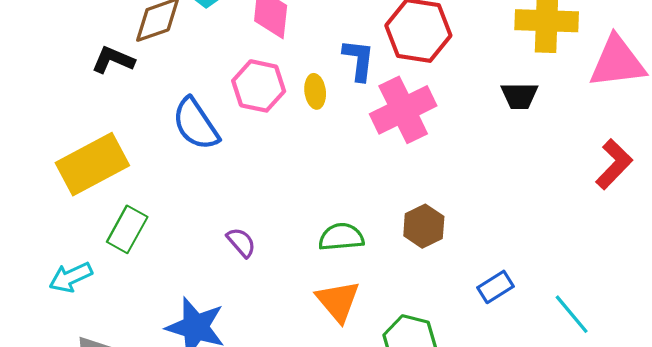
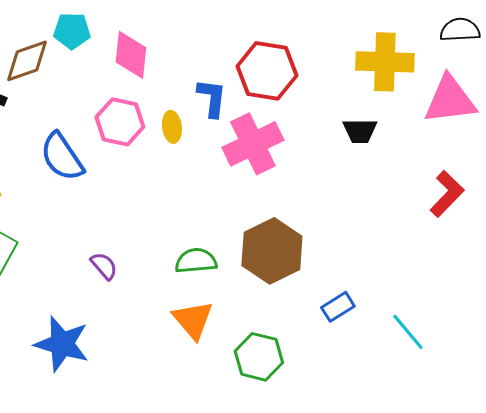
brown hexagon: (424, 226) -> (272, 251), size x1.6

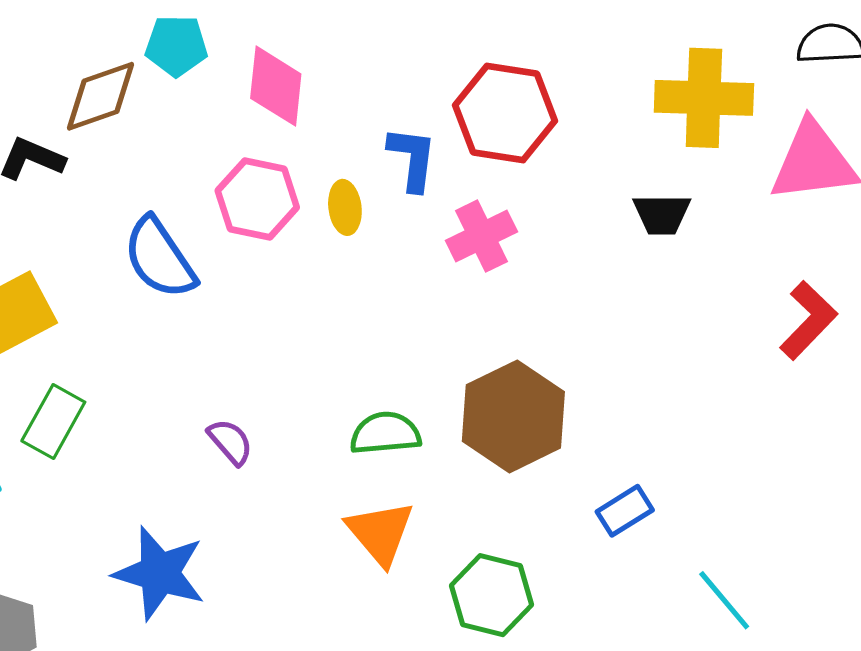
pink cross: (253, 144) -> (481, 236), size x0.7
cyan line: (408, 332) -> (724, 600), moved

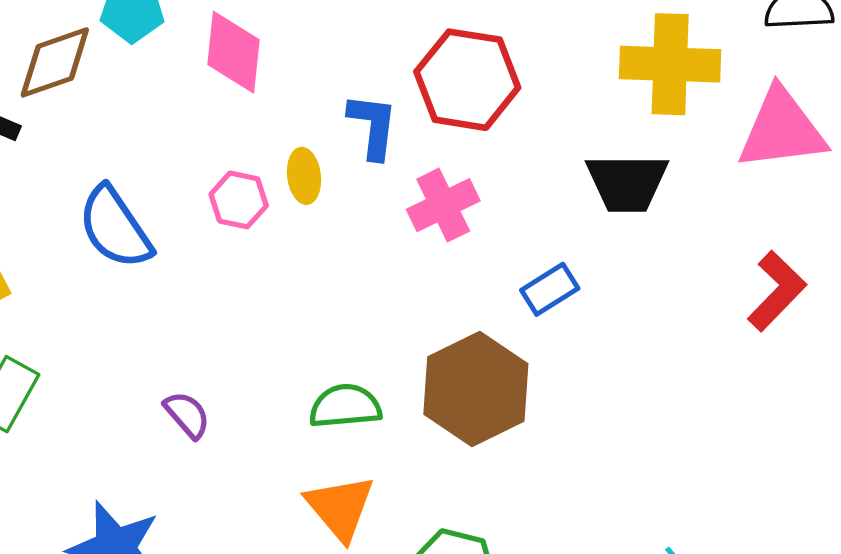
pink hexagon: (257, 199) -> (239, 200), moved, size x0.7
black trapezoid: (662, 214) -> (627, 183), size x1.4
blue rectangle: (625, 511) -> (550, 289), moved

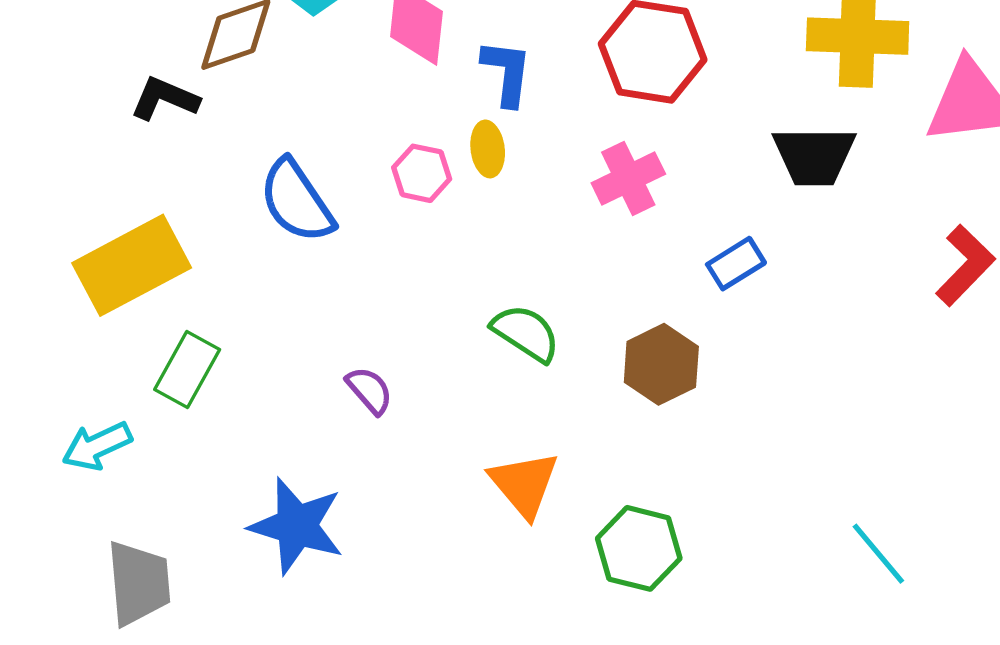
blue L-shape: (373, 126) -> (507, 73), moved
brown hexagon: (476, 389) -> (661, 364), size x0.7
green semicircle: (345, 406) -> (526, 333), moved, turned 38

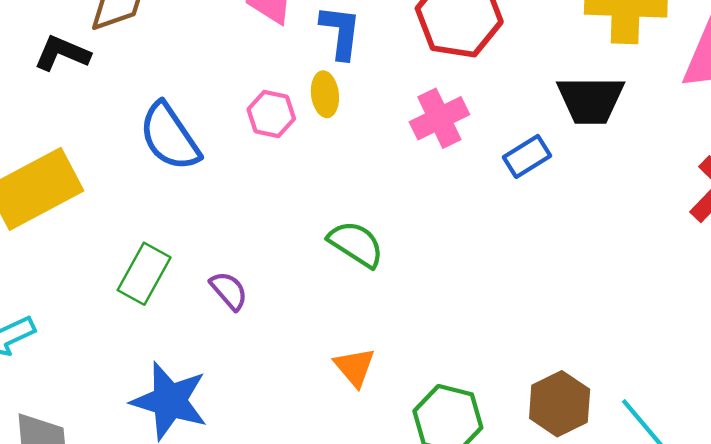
blue rectangle: (736, 264) -> (527, 156), moved
brown hexagon: (661, 364) -> (560, 404), moved
green rectangle: (187, 370) -> (144, 274), moved
orange triangle: (524, 484) -> (355, 367), size x0.7

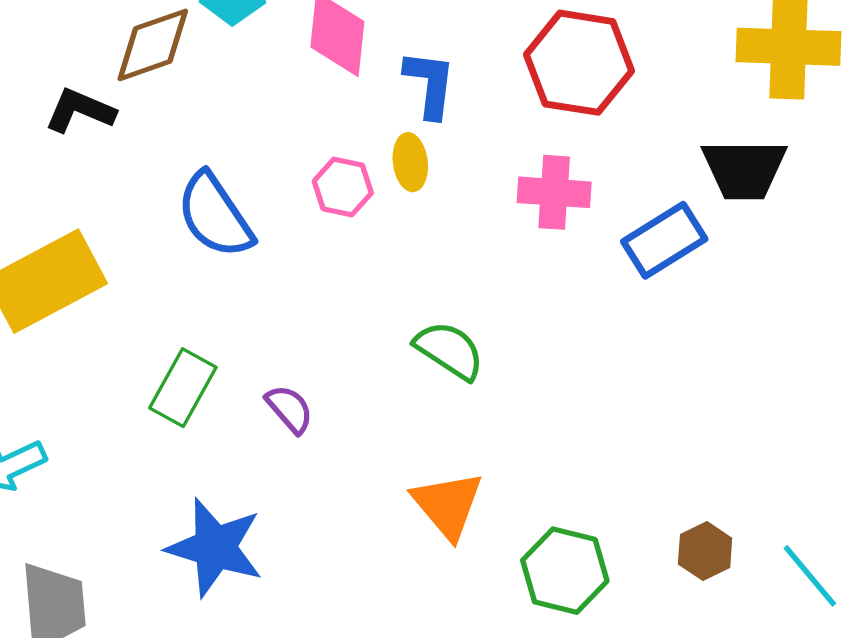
pink cross: (439, 118) -> (554, 192), turned 30
blue rectangle: (527, 156) -> (664, 240), size x1.4
orange triangle: (355, 367) -> (448, 505), size x1.4
brown hexagon: (560, 404) -> (705, 551), size x0.7

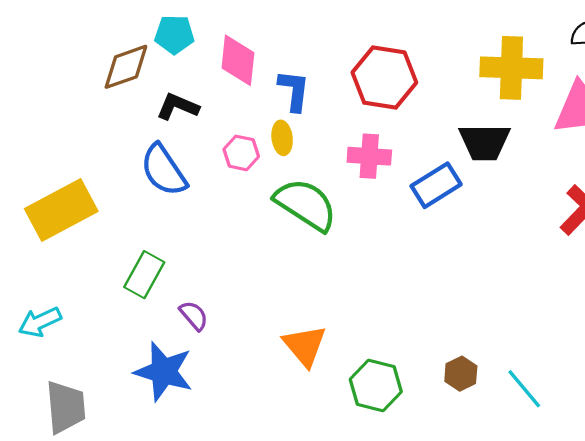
black L-shape: (80, 111) -> (178, 107), moved
green semicircle: (449, 350) -> (306, 205), moved, size x1.5
purple semicircle: (290, 409) -> (194, 316), moved

